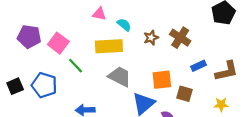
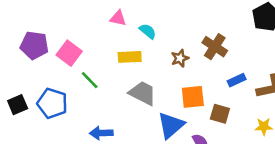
brown star: (151, 38) -> (180, 58), moved
yellow rectangle: (109, 46) -> (130, 57), size x0.7

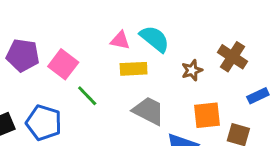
pink triangle: (118, 18) -> (120, 40), moved
cyan semicircle: (148, 31) -> (155, 39), size x1.5

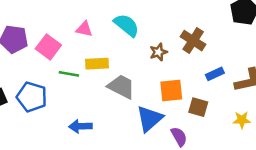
pink triangle: (120, 40) -> (84, 29), moved
yellow rectangle: (134, 69) -> (97, 64), moved
green line: (87, 96) -> (69, 74), turned -36

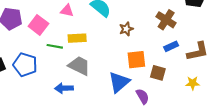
brown cross: (193, 41) -> (166, 20), moved
gray trapezoid: (121, 87) -> (79, 66), moved

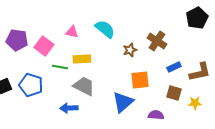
brown cross: (166, 20) -> (157, 41), moved
brown square: (158, 73) -> (174, 93), moved
purple semicircle: (143, 96) -> (156, 115), moved, turned -56

